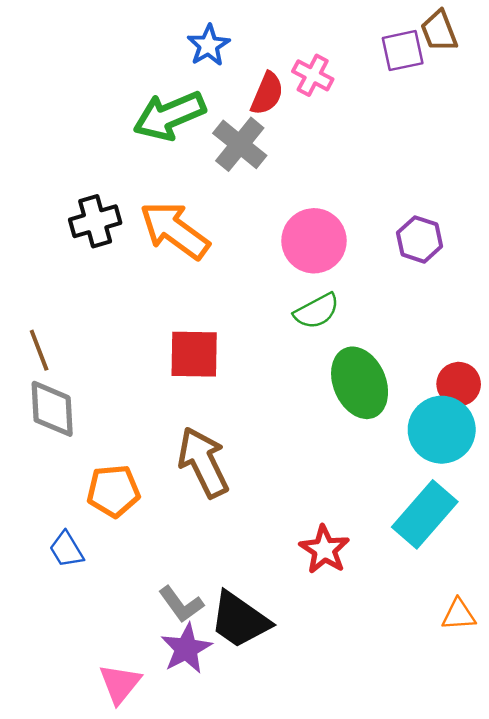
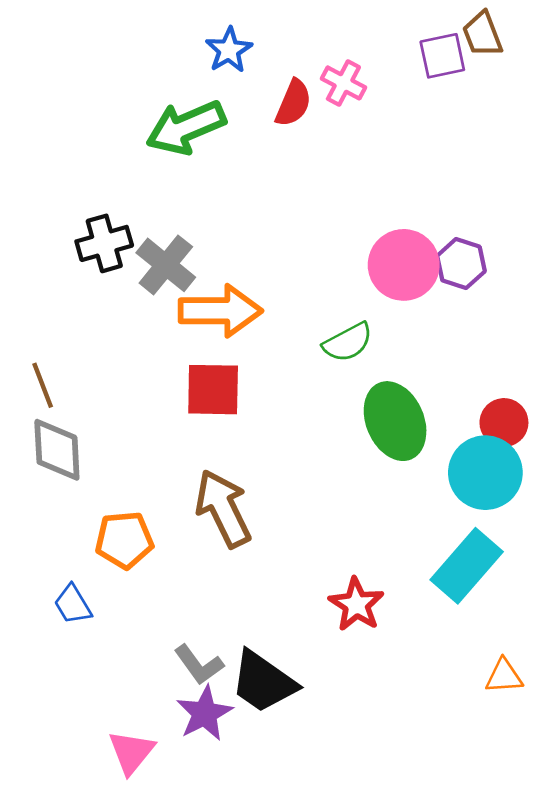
gray cross: (240, 144) -> (166, 265), moved
orange arrow: (175, 230) -> (220, 311), moved, turned 144
pink circle: (314, 241) -> (404, 265), moved

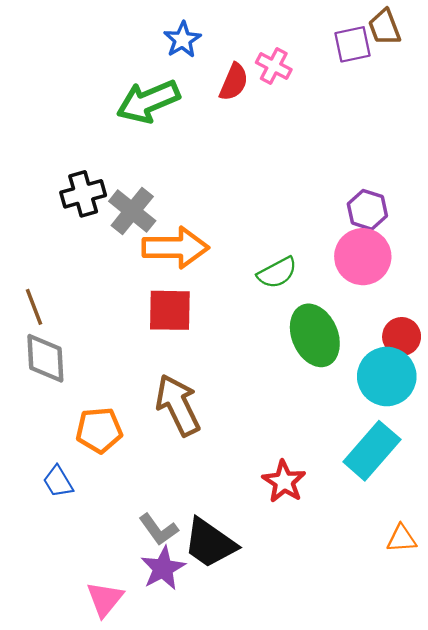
pink circle: (404, 265) -> (363, 257), moved

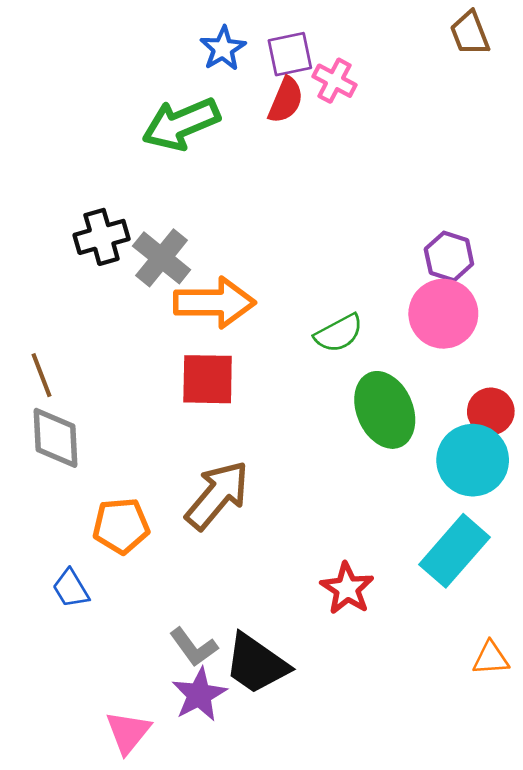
purple square: (353, 44) -> (290, 54), moved
brown arrow: (178, 405) -> (217, 495), turned 66

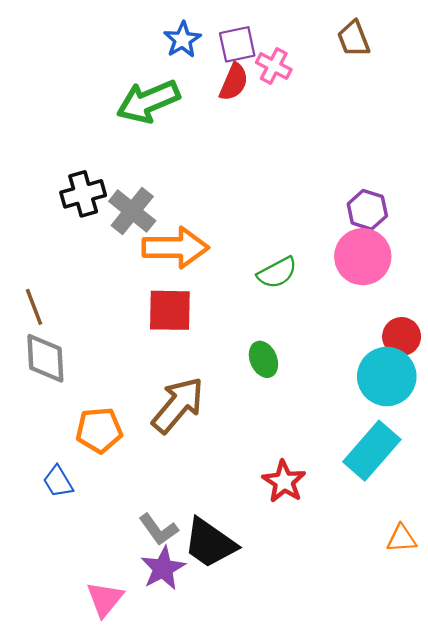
brown trapezoid: (470, 33) -> (354, 39), moved
green ellipse: (385, 410) -> (263, 359), moved, size x0.6

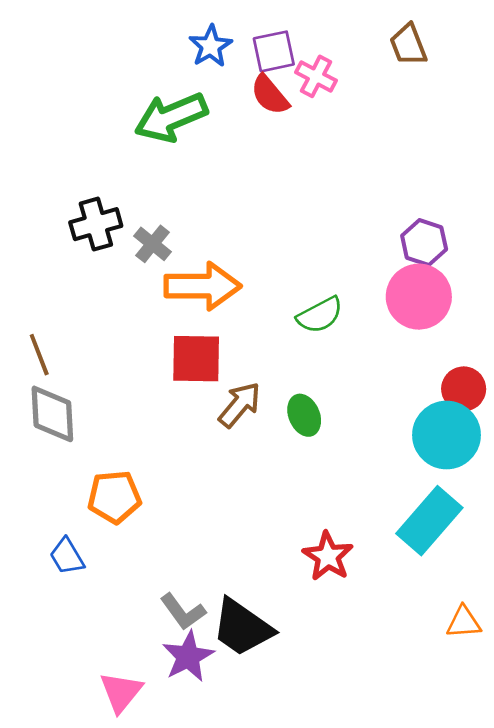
red semicircle: (234, 82) -> (270, 95), turned 117
gray cross: (132, 211) -> (153, 244), size x0.7
brown arrow: (178, 405) -> (240, 405), moved, size x0.7

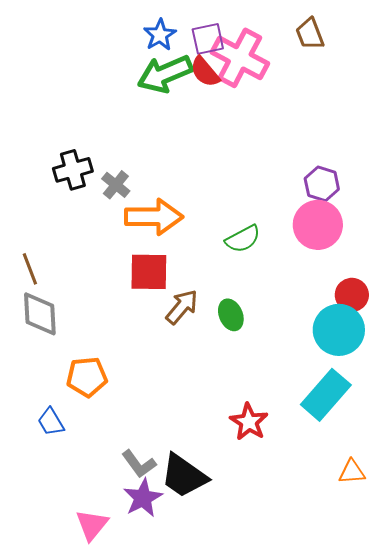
pink cross: (316, 76) -> (240, 58), size x1.8
green arrow: (171, 117) -> (165, 74), moved

